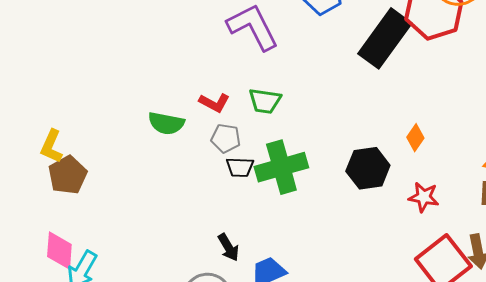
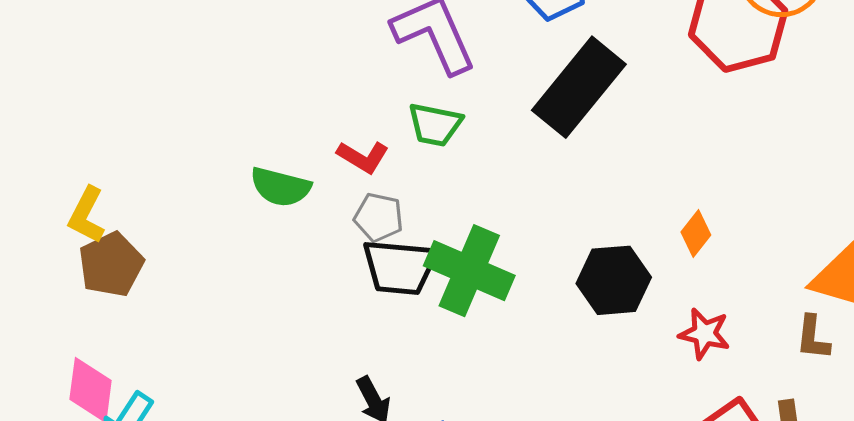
black rectangle: (385, 38) -> (579, 87), moved
green trapezoid: (265, 101) -> (435, 125), moved
black trapezoid: (240, 167) -> (400, 267), size x1.6
green cross: (281, 167) -> (469, 271), turned 36

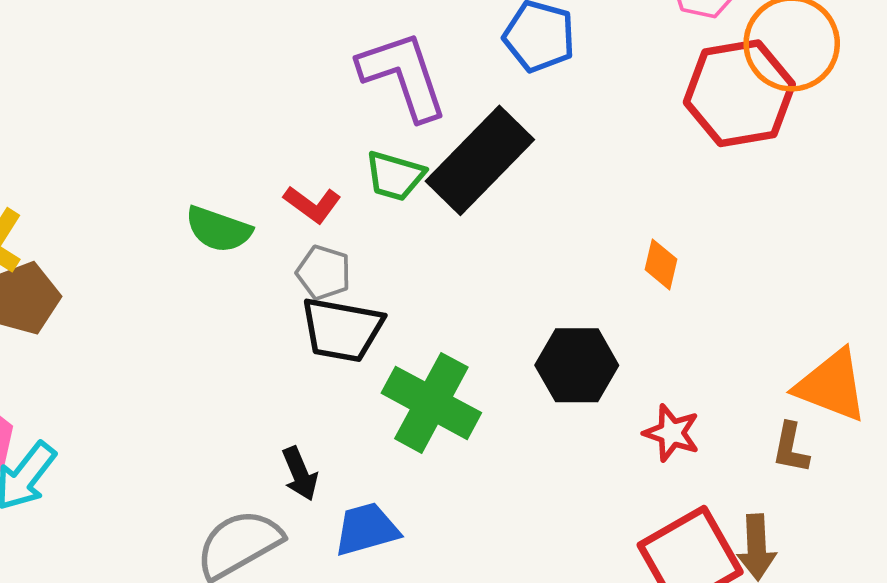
black rectangle: (579, 87) -> (480, 160), moved
orange diamond: (696, 233) -> (661, 264), moved, turned -30
green cross: (469, 271) -> (431, 403), moved

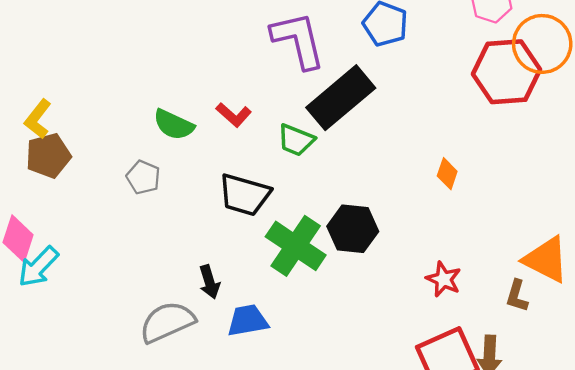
green trapezoid: (395, 176) -> (296, 140), moved
gray pentagon: (324, 273) -> (143, 177), moved
black hexagon: (577, 365) -> (353, 229), moved

